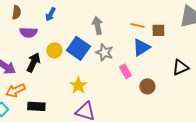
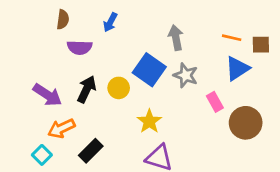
yellow circle: (54, 50) -> (119, 88), moved
brown circle: (147, 86) -> (246, 123), size x1.5
black rectangle: (36, 106) -> (91, 151), turned -48

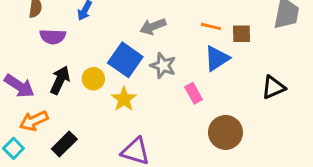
gray arrow: (176, 38) -> (153, 26), turned -100
yellow star: (149, 121) -> (124, 99), moved
brown circle: (246, 123) -> (225, 132), moved

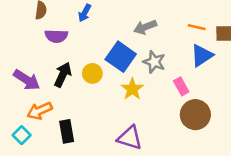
yellow star: (124, 99) -> (132, 89), moved
brown circle: (225, 132) -> (195, 115), moved
black rectangle: (64, 144) -> (67, 131), turned -55

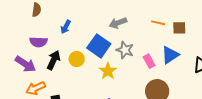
blue arrow: (85, 13) -> (66, 27), moved
purple semicircle: (56, 36) -> (38, 42), moved
blue triangle: (202, 55) -> (170, 55), moved
pink rectangle: (181, 86) -> (149, 61), moved

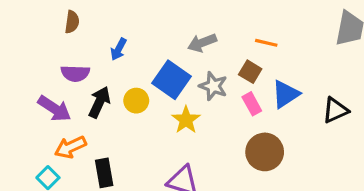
brown square: (179, 28) -> (250, 72), moved, turned 32

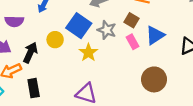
black arrow: (99, 102) -> (30, 53), moved
brown circle: (265, 152) -> (154, 79), moved

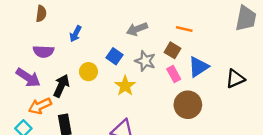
blue square: (79, 26) -> (114, 56), size x0.6
brown circle: (154, 79) -> (188, 105), moved

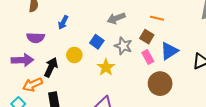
purple arrow: (28, 78) -> (22, 60), turned -35

